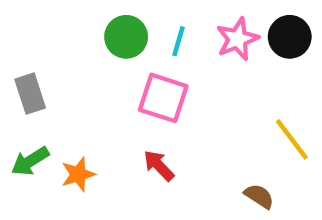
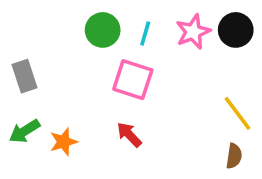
brown semicircle: (259, 196) -> (234, 156), moved, turned 65

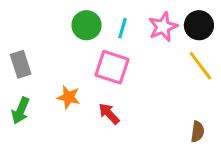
yellow line: (237, 113) -> (200, 66), moved
green arrow: (25, 131) -> (21, 111), turned -35
orange star: (64, 142) -> (69, 97), moved, turned 30

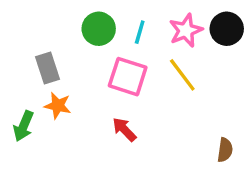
gray rectangle: (21, 64) -> (47, 68), moved
yellow line: (200, 66) -> (182, 75), moved
orange star: (69, 97) -> (58, 106), moved

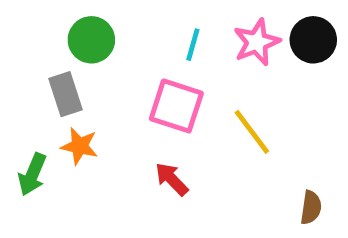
green circle: (99, 29) -> (91, 40), moved
yellow line: (182, 75) -> (252, 132), moved

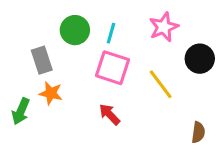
green circle: (91, 40) -> (75, 30), moved
black circle: (313, 40) -> (200, 59), moved
cyan line: (193, 45) -> (111, 33), moved

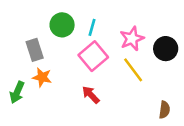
pink star: (164, 27) -> (132, 39), moved
pink square: (113, 68) -> (93, 56), turned 32

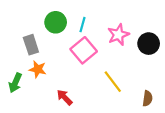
yellow line: (133, 70) -> (113, 82), moved
red arrow: (91, 95) -> (65, 97), moved

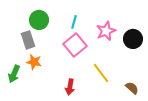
green circle: (56, 22) -> (39, 20), moved
red arrow: (65, 97) -> (70, 87), moved, turned -126
brown semicircle: (147, 98) -> (132, 88), turned -56

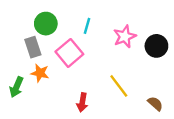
pink square: (75, 45) -> (69, 53), moved

